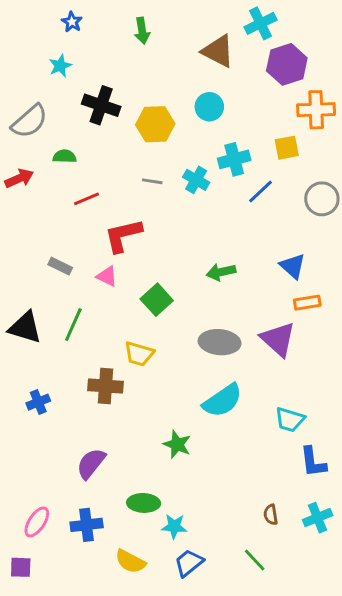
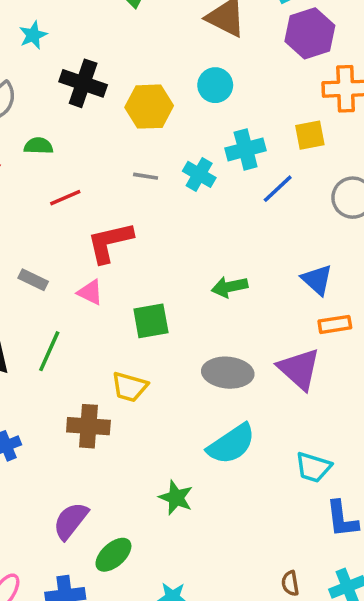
green square: (157, 300) -> (151, 321), turned 32
green ellipse: (144, 503) -> (113, 555), moved, turned -44

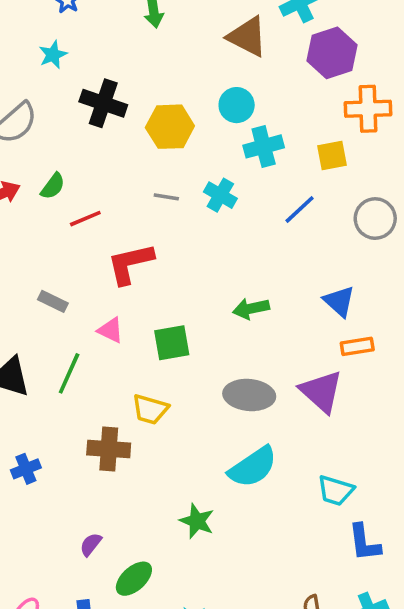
green semicircle: (38, 146) -> (53, 186), moved, turned 124
cyan cross: (246, 149) -> (264, 146), moved
pink triangle: (90, 292) -> (111, 330), moved
purple semicircle: (71, 521) -> (91, 544), size x0.6

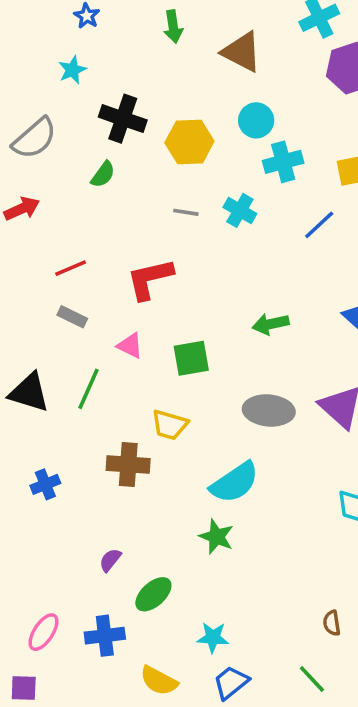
brown triangle: (247, 37) -> (242, 52), moved
green semicircle: (53, 186) -> (103, 174), moved
red line: (85, 219) -> (71, 268), moved
cyan semicircle: (253, 467) -> (234, 483), moved

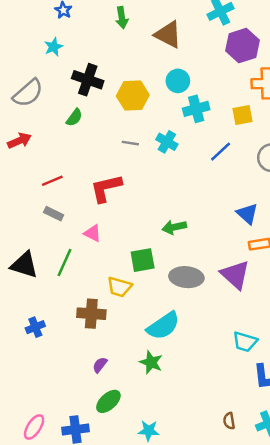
green arrow: (271, 324) -> (174, 227), moved
green square: (191, 358) -> (143, 260), moved
purple semicircle: (110, 560) -> (100, 365), moved

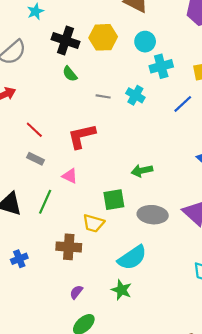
yellow hexagon: (133, 96) -> (103, 37), moved
green semicircle: (74, 117) -> (70, 74), moved, turned 105
red line: (52, 181) -> (34, 130), turned 66

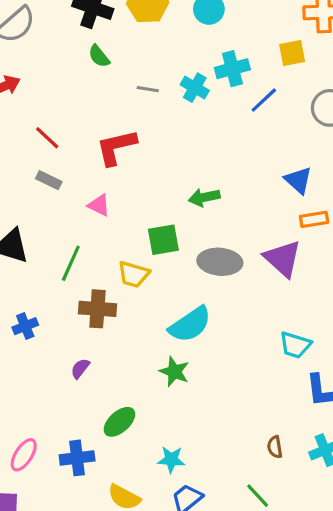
cyan cross: (161, 66) -> (232, 69), moved
green line: (45, 202) -> (71, 263), moved
purple semicircle: (76, 292) -> (80, 368), moved

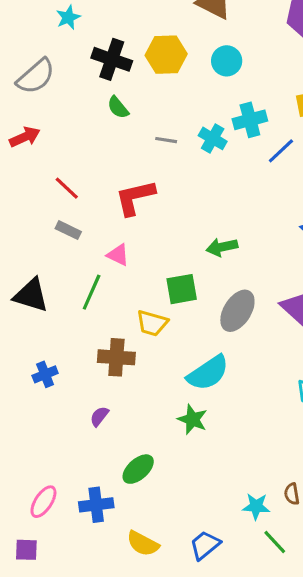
gray ellipse: (220, 262) -> (237, 311), turned -63
green line: (71, 263) -> (92, 292), moved
cyan star: (171, 460) -> (256, 506), moved

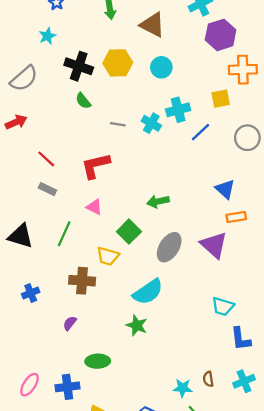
pink triangle: (118, 255) -> (94, 207), moved
green square: (182, 289) -> (129, 232), turned -35
green ellipse: (138, 469) -> (98, 361), turned 40

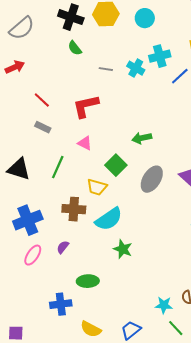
cyan semicircle: (148, 292) -> (109, 219), moved
blue cross: (31, 293) -> (28, 220), size x1.8
pink ellipse: (30, 385) -> (33, 255), moved

